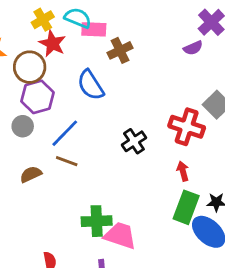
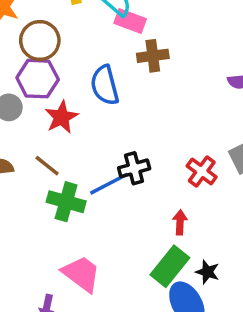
red star: (52, 43) -> (61, 117), moved
red cross: (187, 127) -> (202, 172), size x0.7
blue line: (65, 133) -> (109, 184), moved
green cross: (97, 221) -> (66, 202), moved

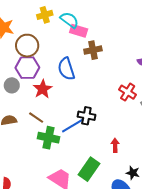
black cross: (134, 168) -> (86, 116), turned 30
red cross: (202, 172) -> (128, 92), moved
green rectangle: (170, 266) -> (89, 169), moved

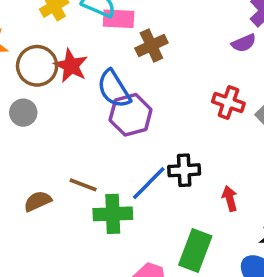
purple hexagon: (27, 68) -> (131, 115), moved
gray circle: (12, 85) -> (23, 113), moved
red star: (43, 89) -> (71, 66), moved
black cross: (86, 116) -> (184, 170), moved

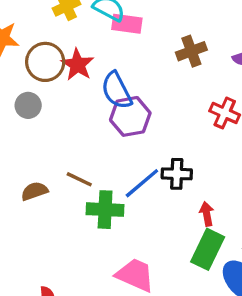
brown cross: (151, 45) -> (191, 51), moved
red arrow: (230, 199) -> (207, 214), moved
green rectangle: (195, 250) -> (208, 249), moved

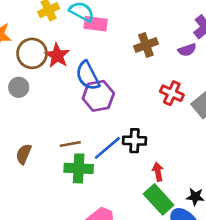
brown line: (79, 179) -> (70, 144), moved, turned -36
brown semicircle: (34, 191) -> (24, 154), turned -48
green rectangle: (208, 249) -> (159, 199), turned -68

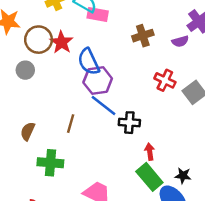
brown line: (70, 144) -> (71, 124), turned -66
blue line: (107, 148) -> (103, 106), moved, turned 76
green cross: (79, 168) -> (50, 163), moved

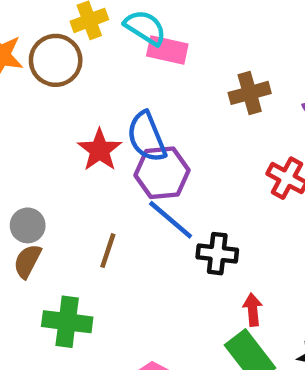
brown circle: (39, 40) -> (56, 60), moved
red star: (61, 42) -> (100, 150), moved
gray circle: (25, 70) -> (28, 225), moved

